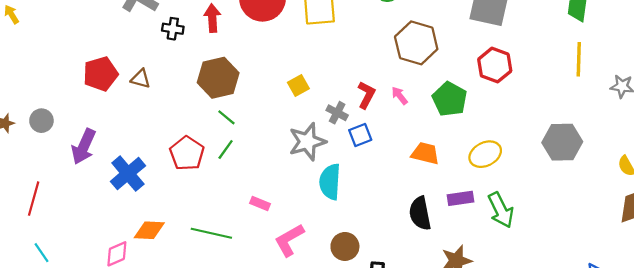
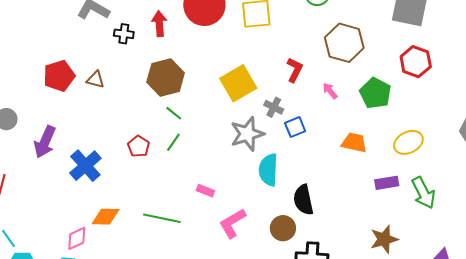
yellow square: (298, 85) -> (238, 83), size x1.8
red L-shape: (366, 95) -> (295, 70), moved
red pentagon: (187, 153) -> (139, 146), size x0.7
black semicircle: (420, 213) -> (303, 200), moved

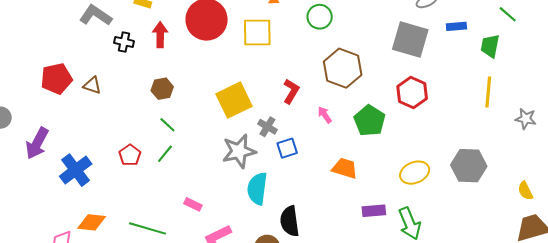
brown hexagon: (166, 77) -> (162, 89), size x0.6
yellow ellipse: (408, 142) -> (415, 173), moved

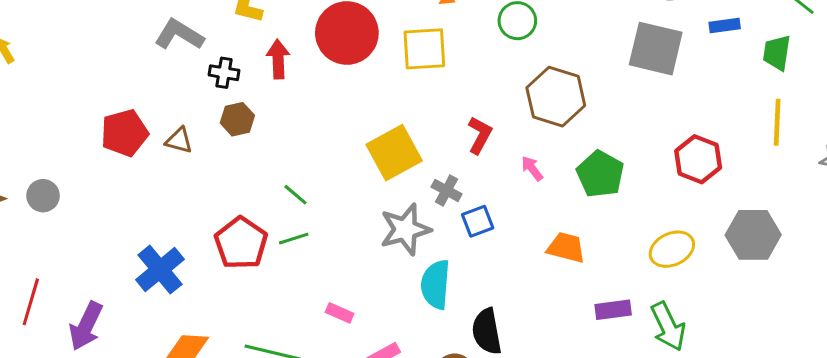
brown hexagon: (162, 89) -> (237, 119), moved
red hexagon: (412, 93) -> (698, 159), moved
purple arrow: (37, 143) -> (86, 326), moved
green line: (165, 154) -> (294, 239), turned 36
red pentagon: (130, 155) -> (241, 243), size x1.6

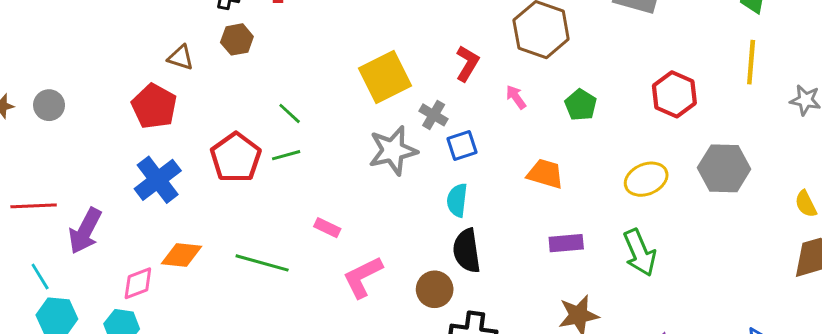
red pentagon: (124, 133) -> (154, 106), moved, turned -30
green pentagon: (600, 174) -> (581, 105), size x0.7
cyan semicircle: (436, 284) -> (457, 200), moved, size x0.7
red line: (31, 302) -> (34, 206), turned 69
purple rectangle: (613, 310) -> (566, 243), moved

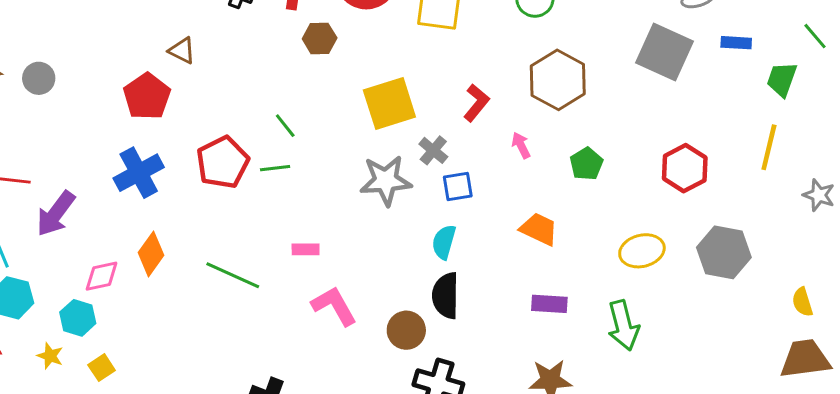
brown hexagon: (237, 39) -> (320, 38), moved
pink rectangle: (327, 228) -> (306, 249), turned -35
orange diamond: (181, 255) -> (151, 254), turned -69
pink L-shape: (363, 277) -> (334, 306), turned 78

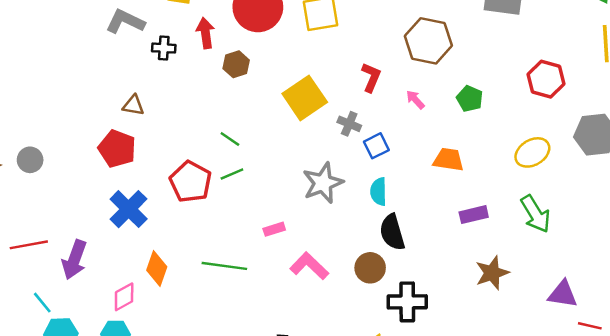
gray star: (386, 181) -> (323, 183), moved

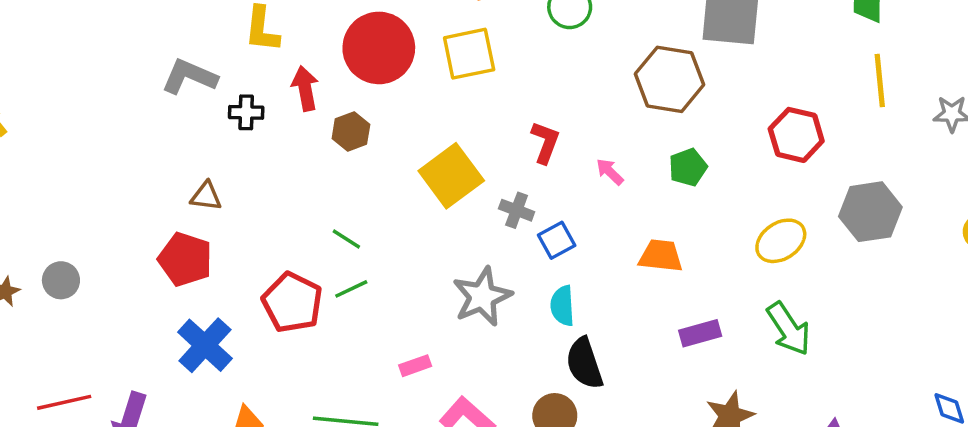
brown hexagon: (428, 41) -> (669, 79), moved
green pentagon: (470, 99) -> (688, 167), turned 30

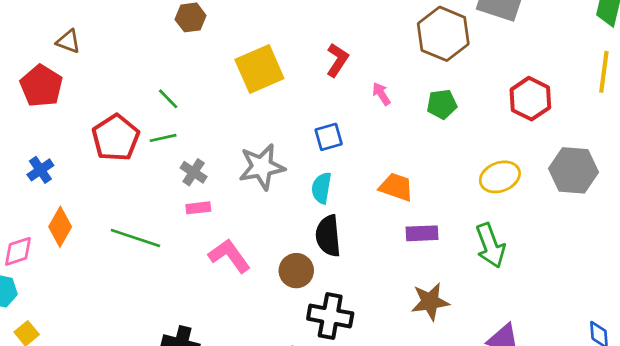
gray cross: (517, 210) -> (194, 172), moved
orange trapezoid: (661, 256) -> (396, 187), moved
blue cross: (205, 345) -> (40, 170), moved, size x0.6

